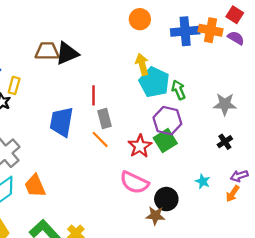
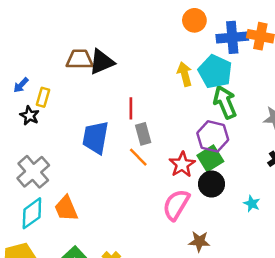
orange circle: (140, 19) -> (194, 20), moved
cyan pentagon: (154, 82) -> (215, 72), moved
green arrow: (178, 90) -> (225, 102), size x1.5
pink semicircle: (134, 183) -> (176, 205), turned 96
black circle: (166, 199) -> (212, 184), moved

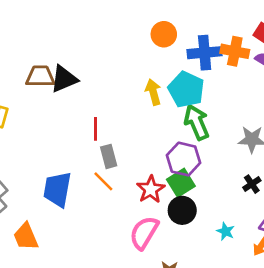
blue trapezoid: (95, 138) -> (57, 189), moved

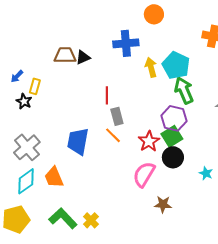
orange circle: (164, 34) -> (154, 14), moved
blue cross: (205, 53) -> (126, 43), moved
black triangle: (64, 79) -> (83, 57), size x0.7

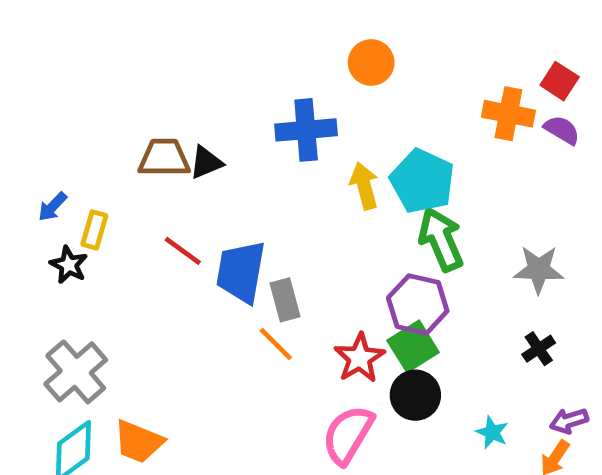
red line: (107, 95) -> (183, 251), moved, turned -54
blue trapezoid: (78, 141) -> (241, 272), moved
orange trapezoid: (54, 177) -> (139, 442), turned -45

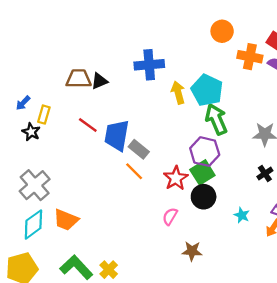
orange circle: (371, 62) -> (222, 31), moved
gray rectangle: (285, 300) -> (139, 149), turned -36
pink semicircle: (348, 435) -> (170, 216), size x0.6

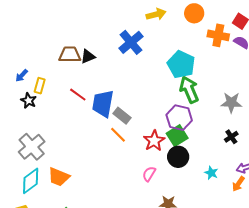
blue cross: (149, 65) -> (131, 42), turned -35
yellow arrow: (178, 93) -> (156, 14), moved, turned 90

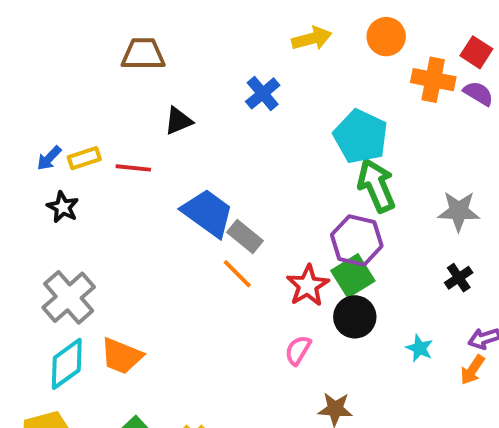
blue cross: (131, 42) -> (263, 93), size x0.7
brown trapezoid: (70, 54) -> (143, 54), moved
yellow rectangle: (40, 86) -> (84, 158), moved, turned 56
red line: (78, 95) -> (133, 168), moved, turned -30
blue trapezoid: (103, 104) -> (208, 213), turned 116

